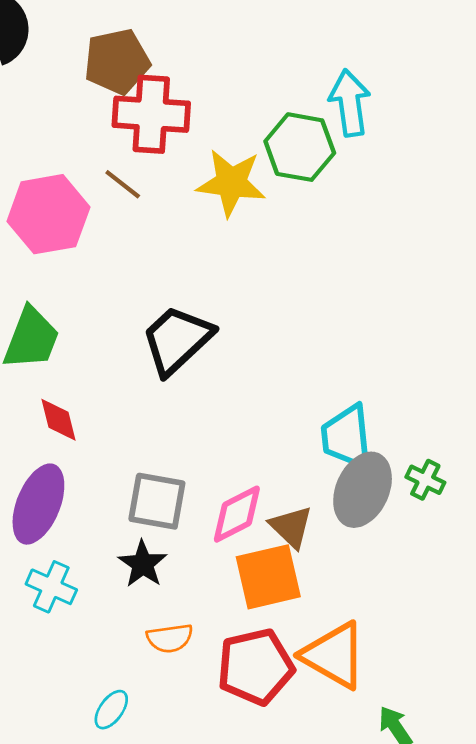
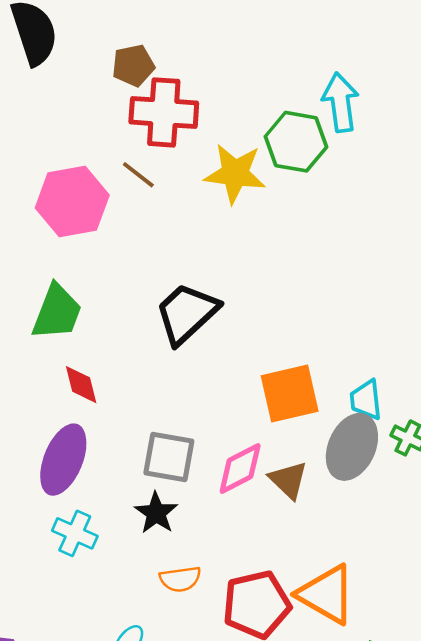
brown pentagon: (117, 61) -> (133, 65), size x0.7
cyan trapezoid: (347, 437) -> (366, 400), moved, size x0.7
orange square: (268, 577) -> (290, 393), moved

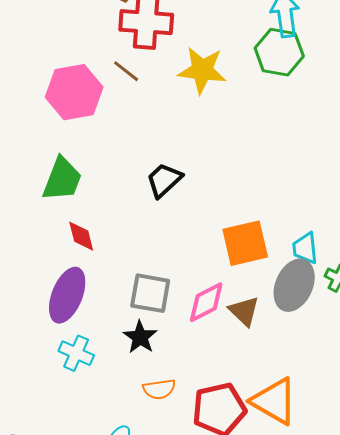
green hexagon: (296, 142) -> (279, 52), moved
black trapezoid: (187, 313) -> (164, 180), size x0.7

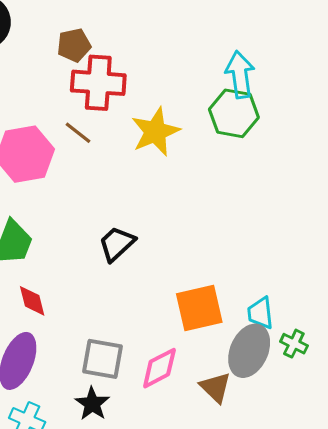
yellow star: (202, 70) -> (155, 132), turned -30
brown triangle: (244, 311) -> (216, 387), moved

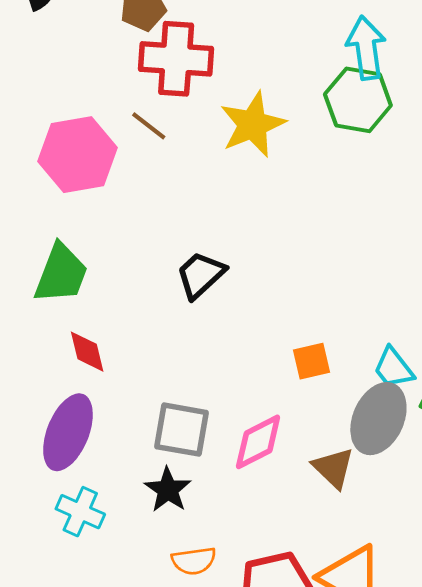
orange square: (199, 308) -> (311, 361), size x0.6
cyan trapezoid: (260, 313) -> (394, 368), turned -32

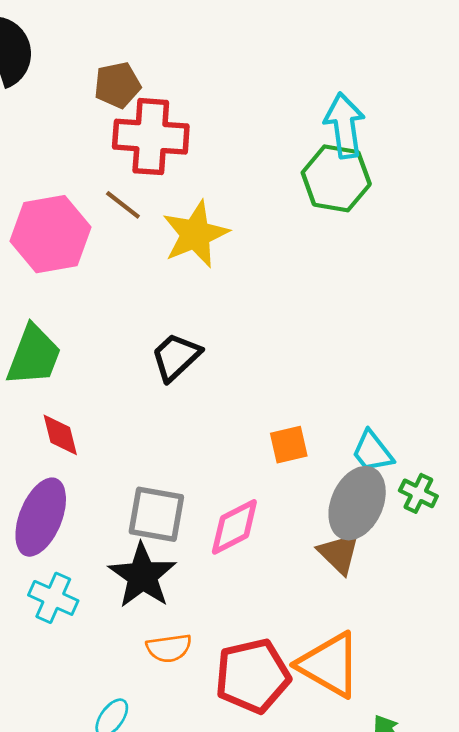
yellow star: (253, 124) -> (195, 234), moved
brown triangle: (333, 468) -> (339, 553), moved
black star: (168, 490) -> (142, 576), size x1.4

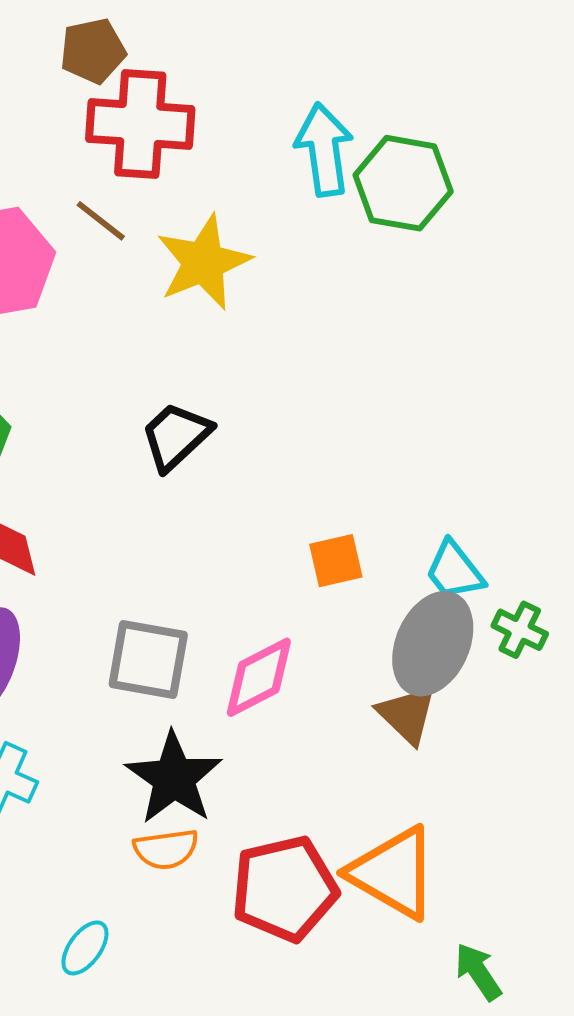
cyan arrow: (345, 125) -> (324, 150), moved
black star: (142, 576) -> (174, 778), moved

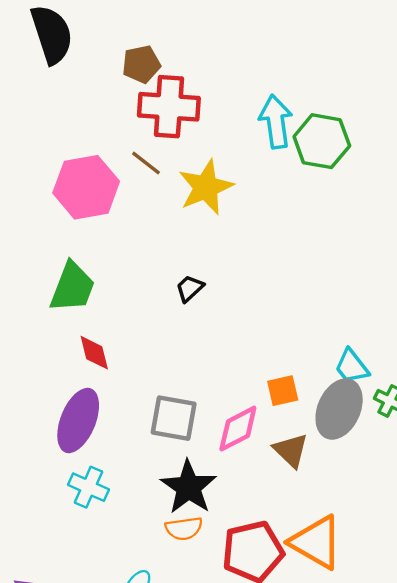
black trapezoid: (176, 436) -> (190, 288), size x0.7
orange square: (336, 561) -> (283, 391), moved
brown triangle: (407, 715) -> (291, 450), moved

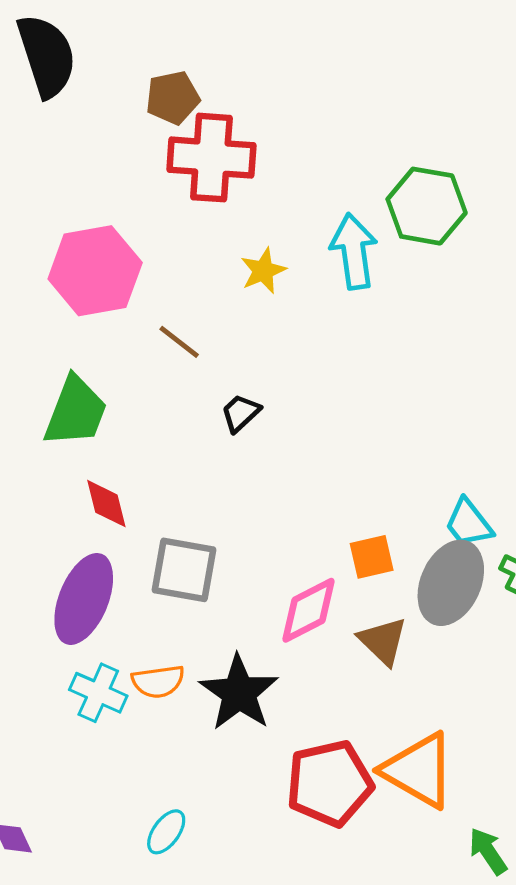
cyan arrow: (276, 122) -> (354, 251), moved
brown line: (146, 163) -> (179, 342), moved
yellow star: (206, 187) -> (263, 271), size x0.6
gray square: (174, 418) -> (184, 570), moved
orange semicircle: (184, 529) -> (158, 681), moved

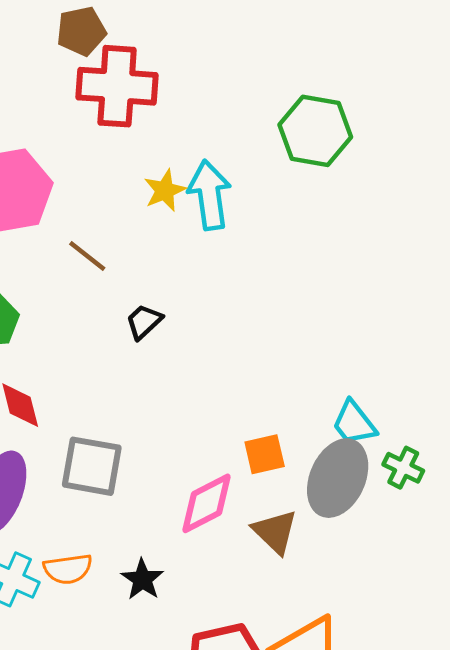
cyan arrow: (354, 251) -> (209, 195), moved
black star: (239, 693) -> (142, 579), size x0.6

